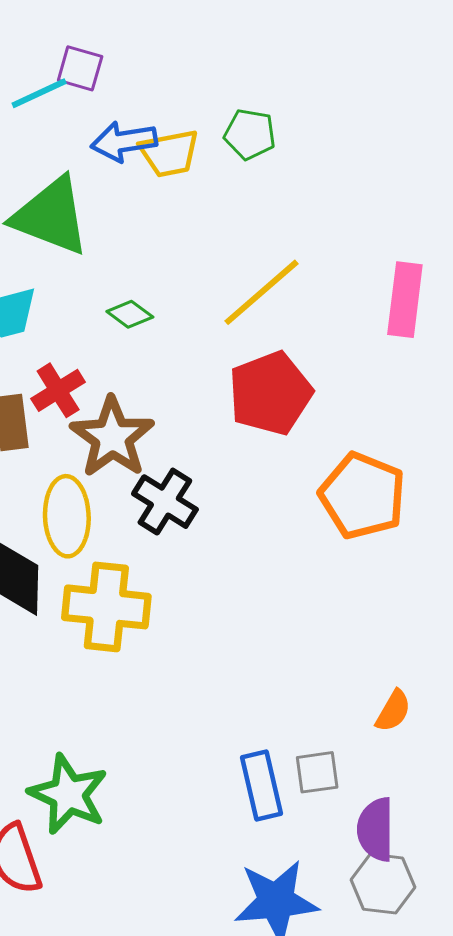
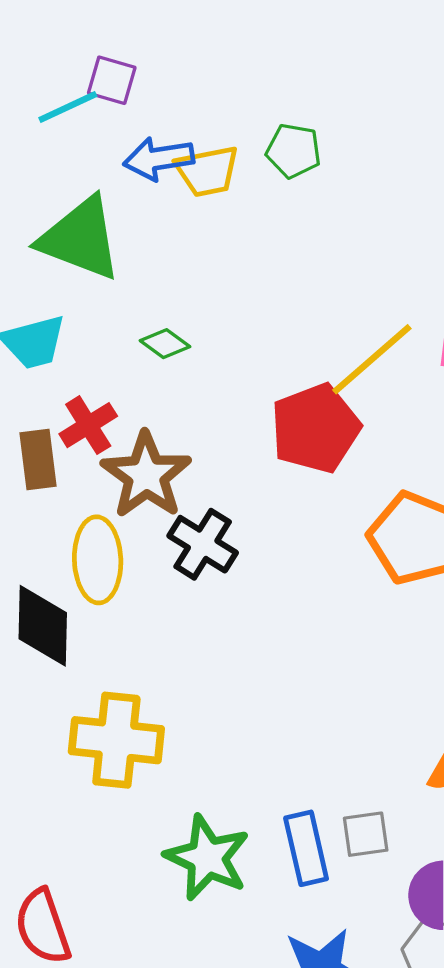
yellow line: (262, 292) -> (372, 359), moved
yellow cross: (106, 607) -> (116, 740), moved
green star: (68, 794) -> (207, 858), moved

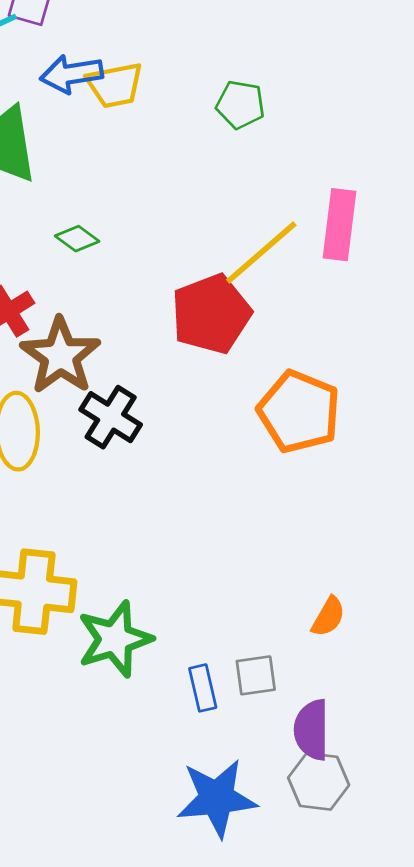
green pentagon: (294, 151) -> (240, 105), moved
blue rectangle: (306, 848) -> (203, 688), size x0.7
green star: (207, 858) -> (115, 639), moved, turned 30

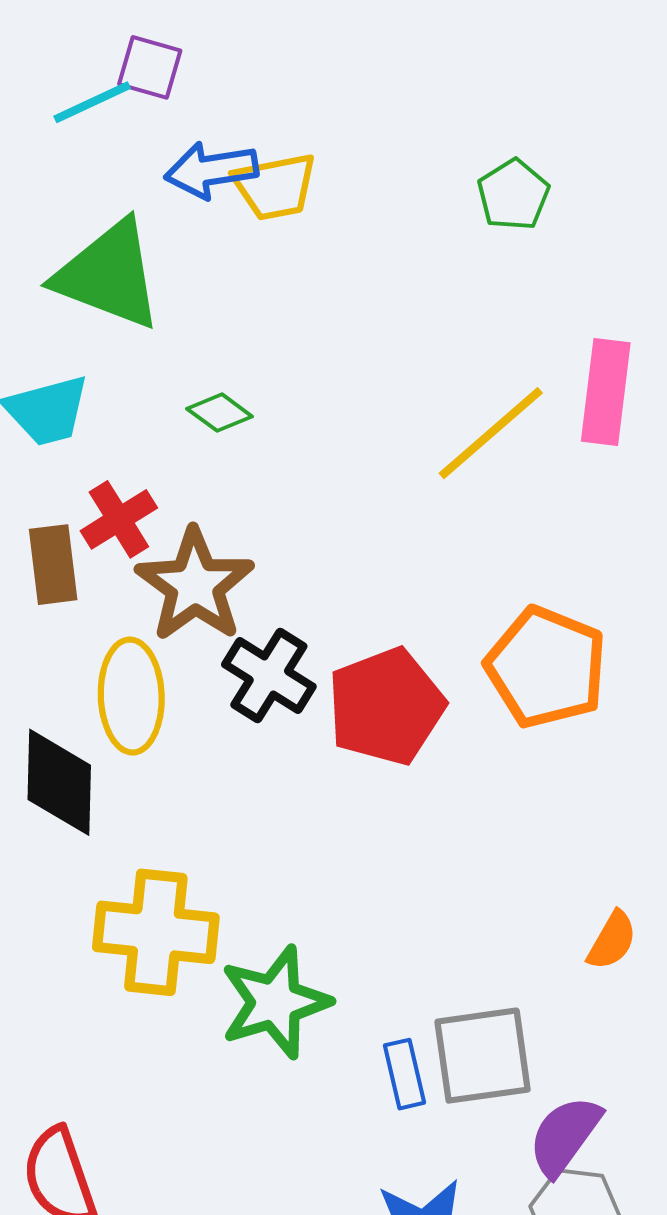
green pentagon: (240, 105) -> (513, 195), moved, turned 30
red pentagon: (211, 314) -> (386, 706), moved
orange semicircle: (328, 617) -> (612, 941), moved
gray square: (256, 675) -> (483, 1056), size x1.6
purple semicircle: (312, 730) -> (565, 1136), turned 36

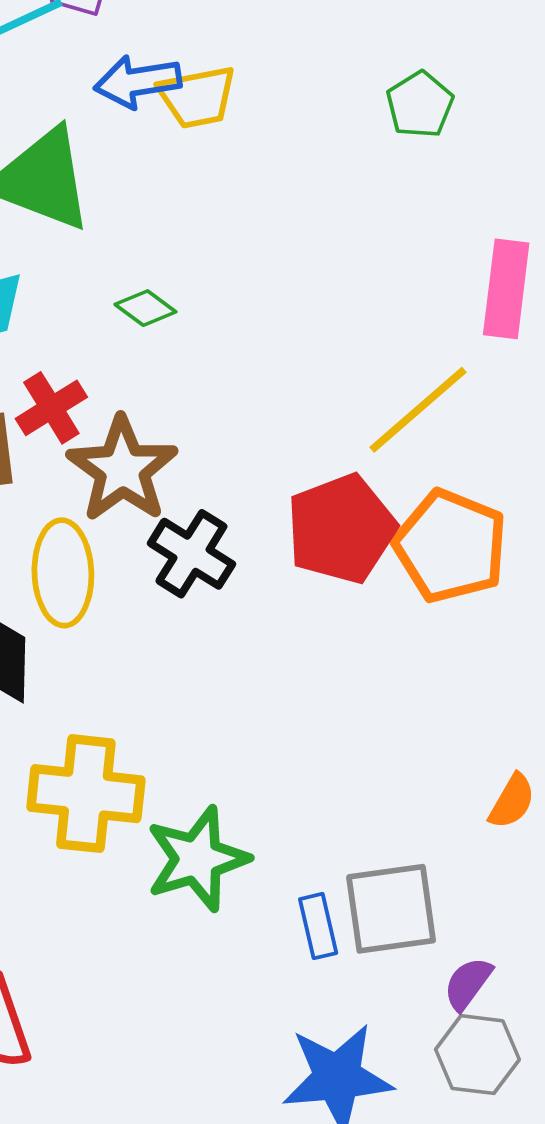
yellow line: (491, 433) -> (418, 410), moved
red pentagon: (386, 706) -> (341, 529), moved
purple semicircle: (565, 1136) -> (468, 984), size x0.7

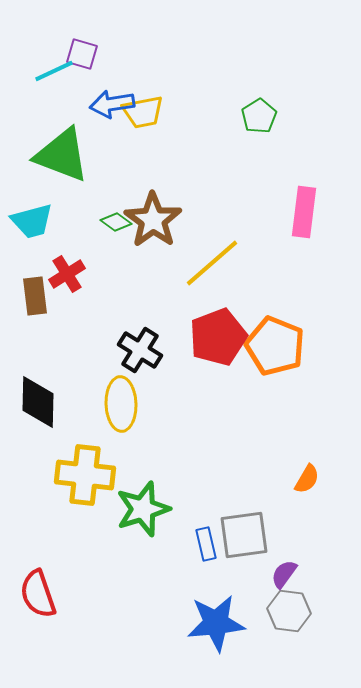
yellow line: (418, 410) -> (212, 263), moved
brown star: (122, 469) -> (153, 220), moved
yellow ellipse: (63, 573) -> (121, 404), moved

